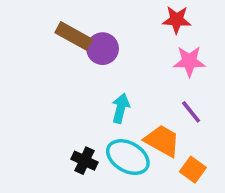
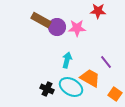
pink star: (189, 61) -> (77, 28), moved
orange square: (193, 170) -> (115, 94), moved

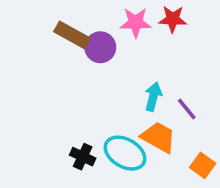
pink star: (77, 28) -> (136, 23), moved
cyan arrow: (67, 60) -> (153, 97), moved

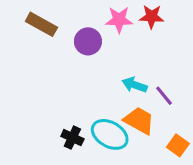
brown rectangle: (72, 35) -> (41, 24), moved
cyan arrow: (153, 97) -> (135, 85), turned -85

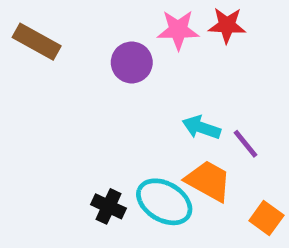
brown rectangle: (41, 24) -> (37, 42), moved

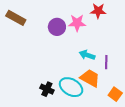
pink star: (178, 30) -> (77, 23), moved
purple line: (246, 144) -> (106, 62), turned 40

